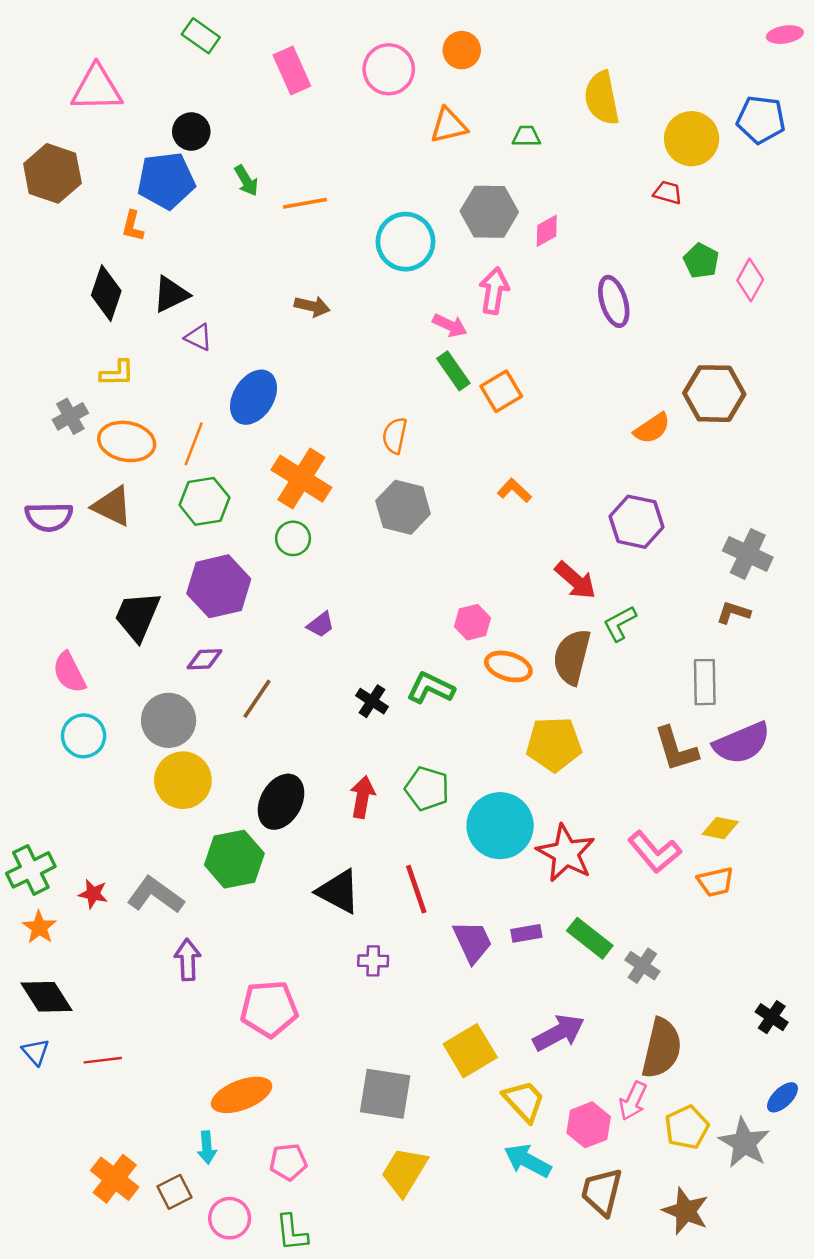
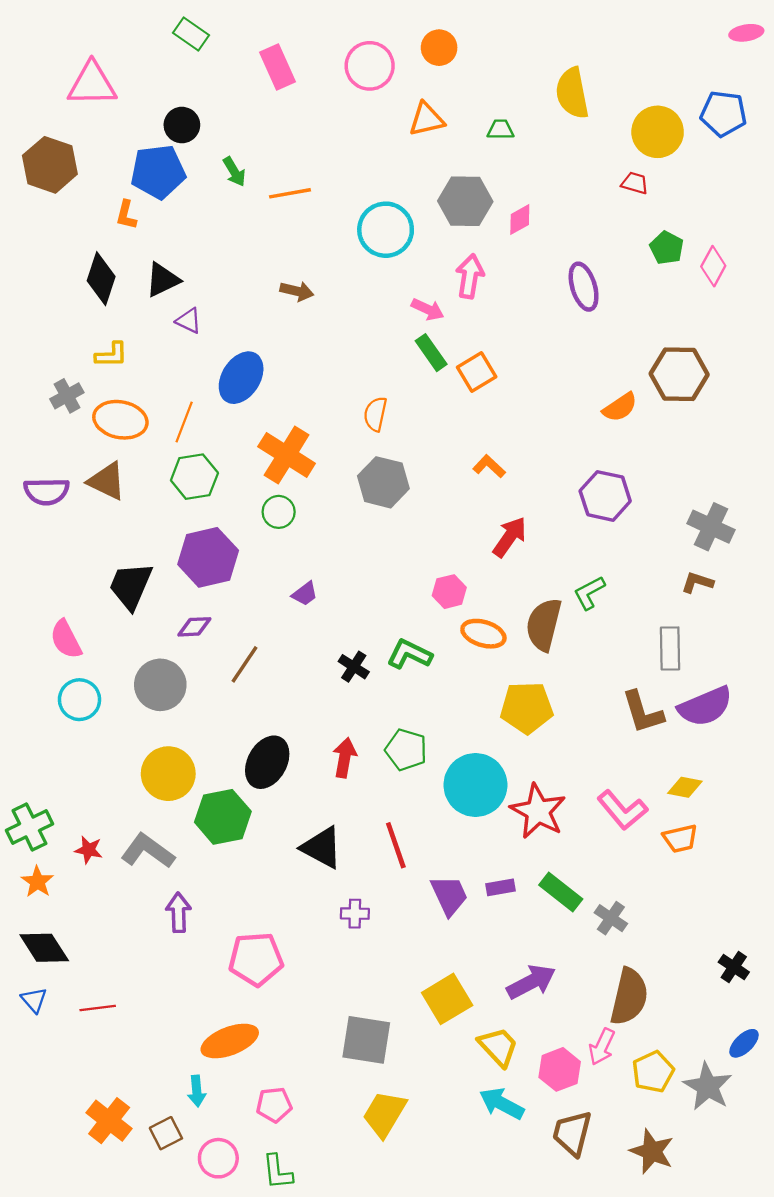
red arrow: (575, 580) -> (510, 537), moved, turned -96
yellow circle: (183, 780) -> (168, 774), moved

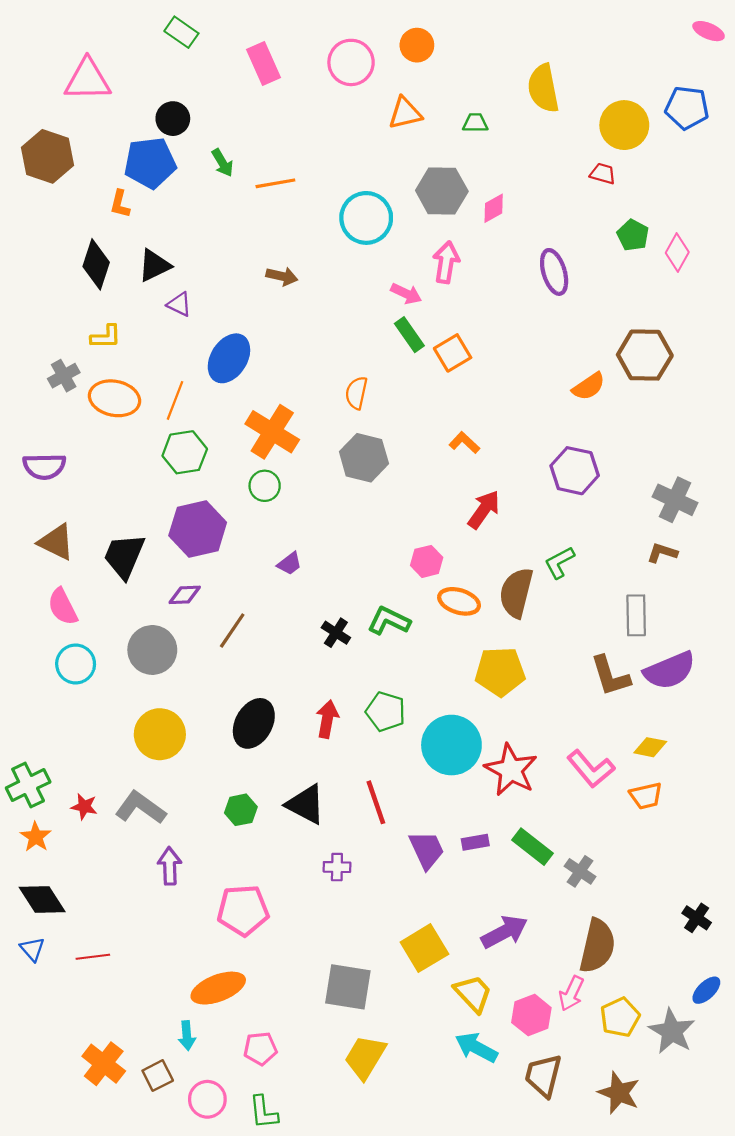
pink ellipse: (746, 33) -> (709, 31), turned 32
brown triangle: (107, 481) -> (56, 542), moved
green hexagon: (223, 817) -> (241, 810), moved, size x0.6

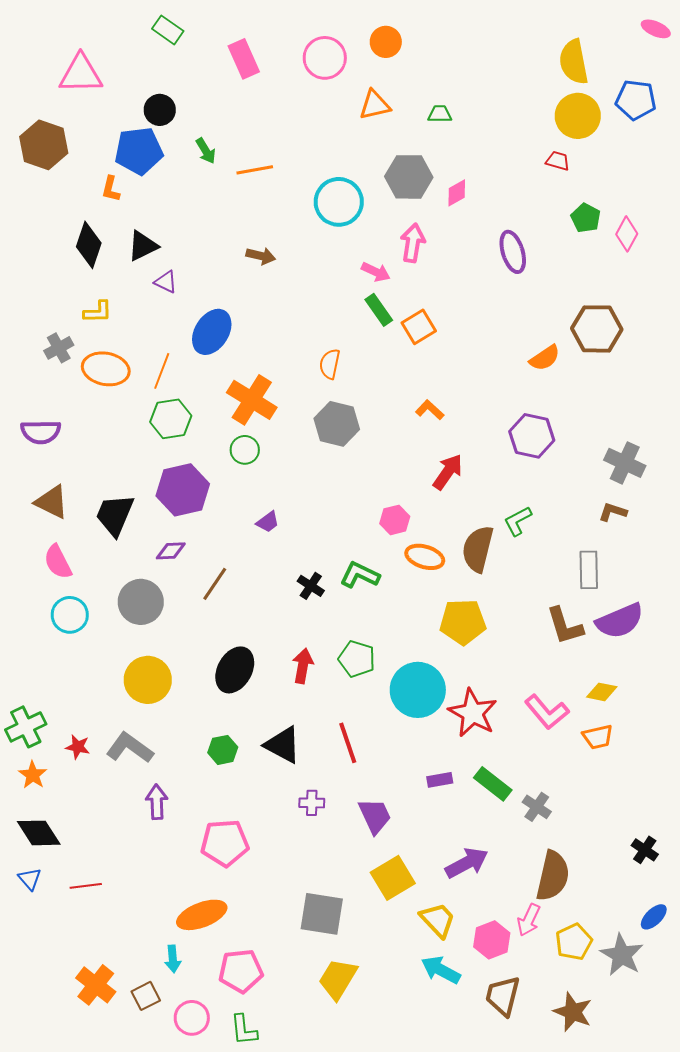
yellow semicircle: (543, 88) -> (574, 62), moved
purple trapezoid: (427, 850) -> (375, 816), moved
pink pentagon: (260, 1049) -> (241, 971), size x1.4

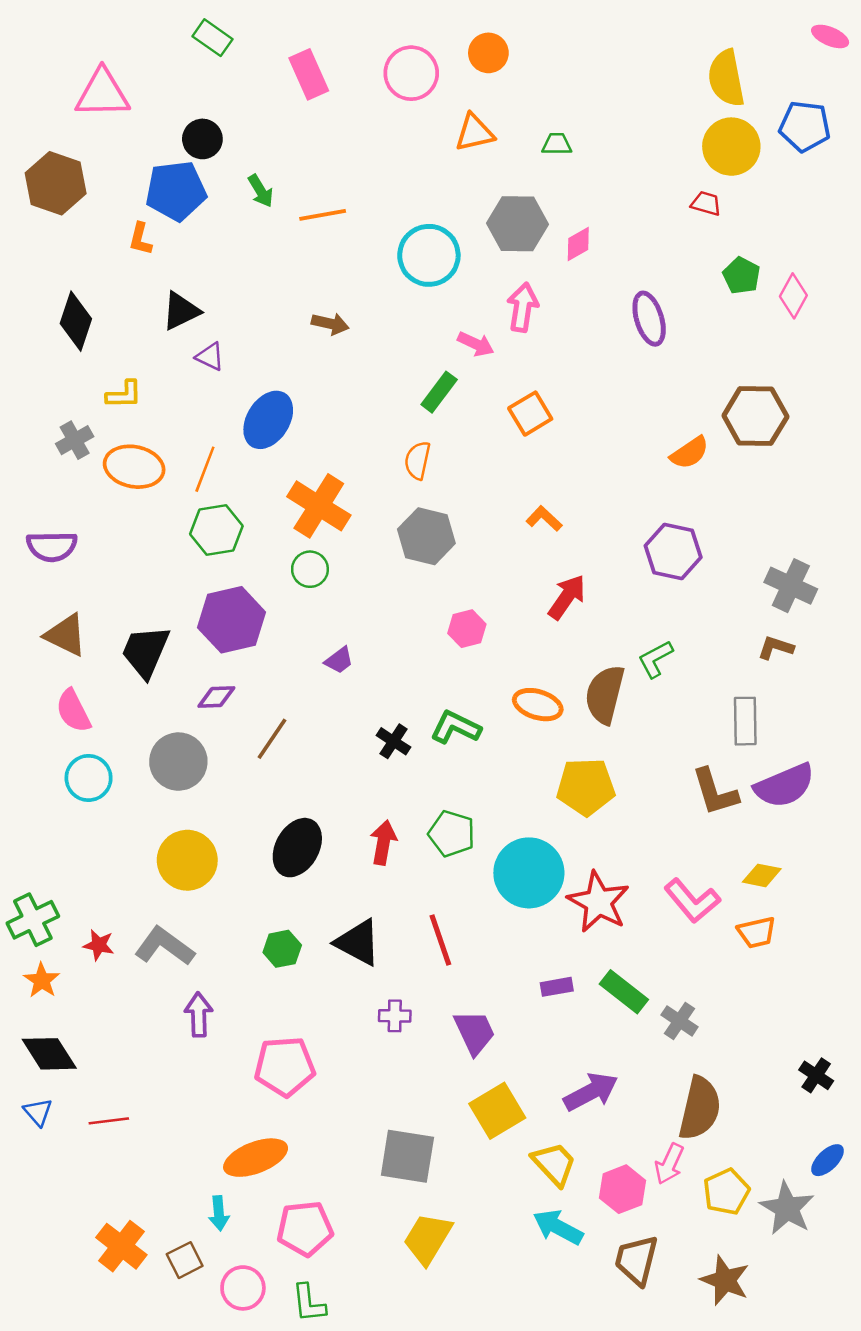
black diamond: (89, 245) -> (76, 321), moved
green rectangle: (379, 310) -> (439, 392), moved, turned 72
pink hexagon: (395, 520) -> (467, 629), moved

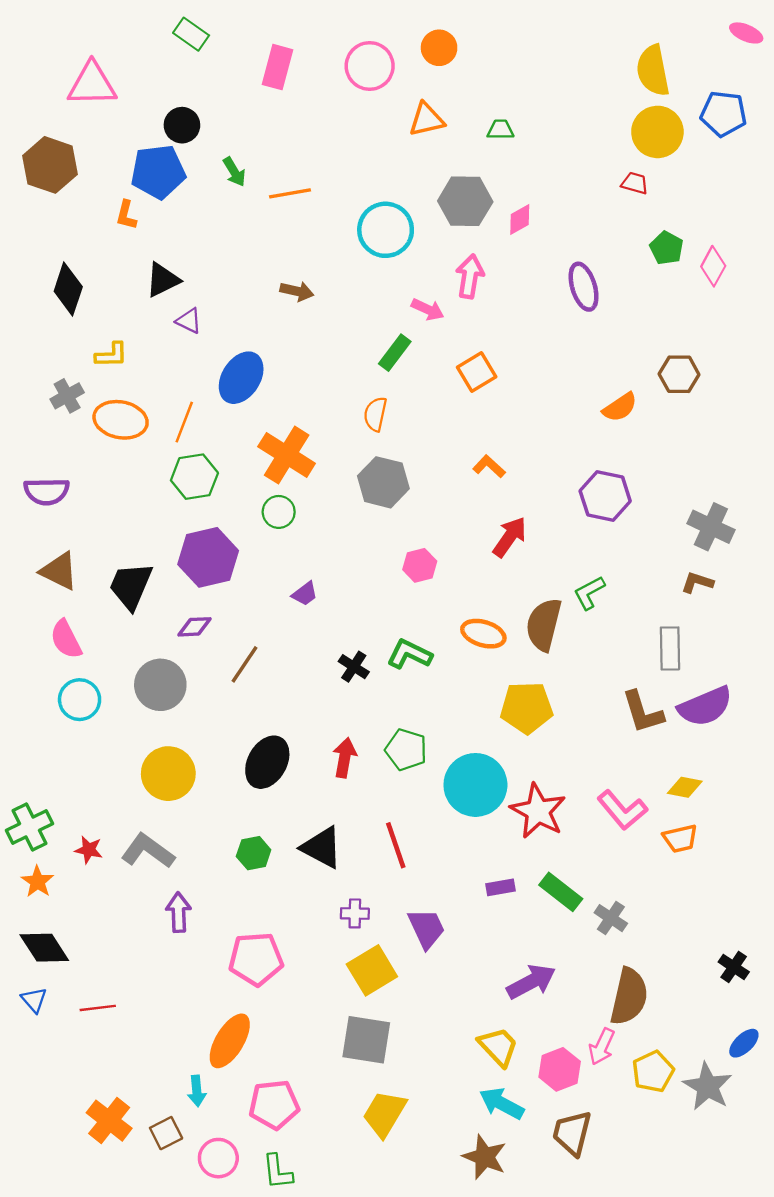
pink rectangle: (309, 74) -> (278, 67), turned 39
brown hexagon: (755, 416) -> (679, 374), size x0.7
yellow square: (497, 1111) -> (372, 970), moved
orange ellipse: (256, 1158) -> (230, 1041), turned -38
brown star: (725, 1280) -> (485, 1157), moved

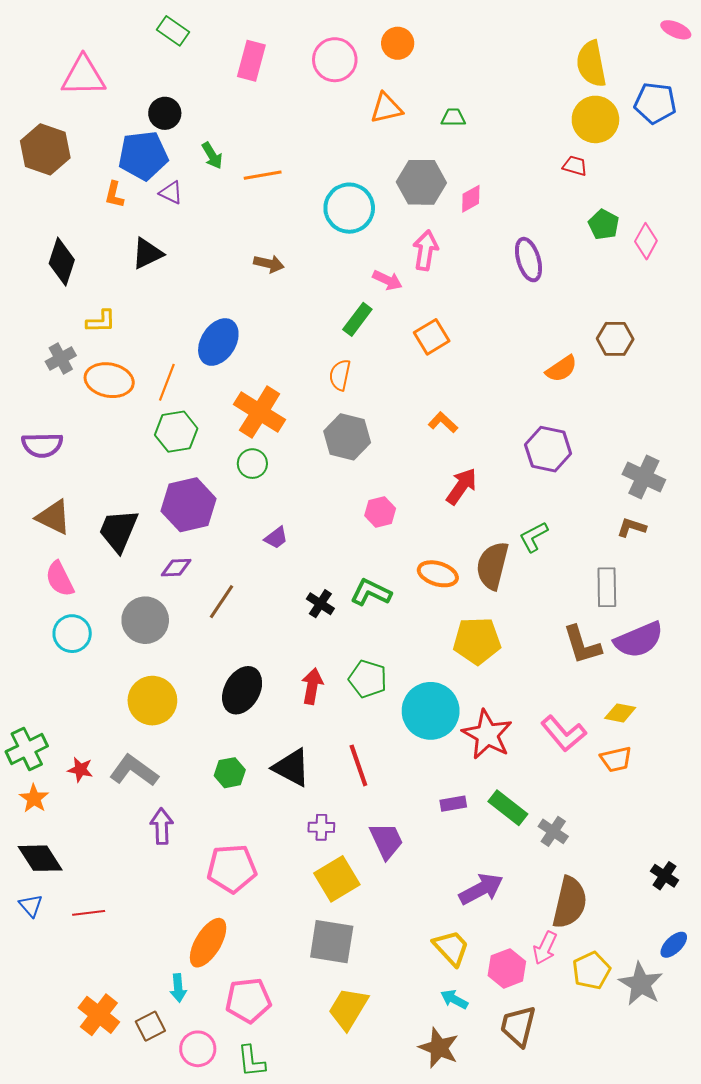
purple triangle: (189, 321) -> (171, 193), moved
cyan arrow: (502, 1103) -> (454, 999), size x0.7

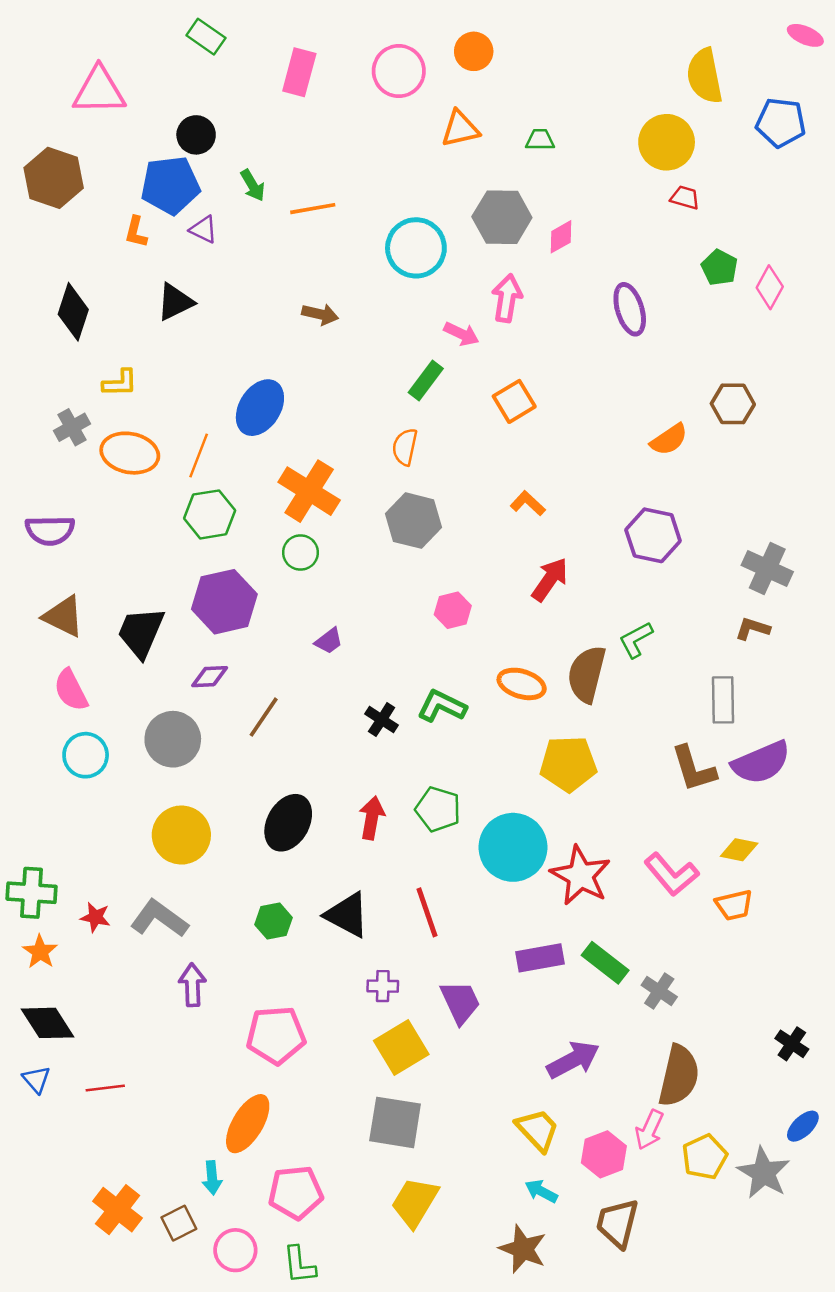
yellow circle: (595, 119) -> (667, 142), moved
green cross: (27, 749) -> (32, 893), turned 30
purple rectangle: (453, 804) -> (540, 958), size x1.5

